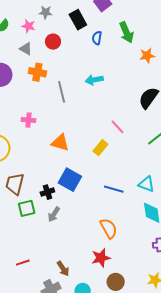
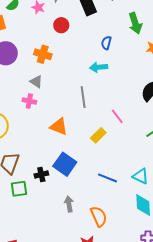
blue semicircle: (97, 38) -> (106, 43), moved
gray triangle: (26, 49) -> (36, 82), moved
gray line: (62, 92) -> (83, 97), moved
gray arrow: (54, 214) -> (69, 204), moved, turned 133

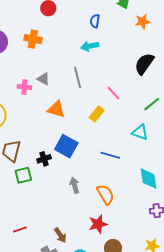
gray triangle: (36, 82) -> (43, 79), moved
cyan triangle: (141, 176) -> (140, 132), moved

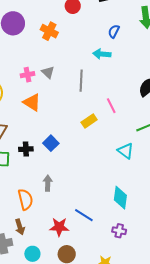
pink cross: (24, 87) -> (27, 75), turned -32
orange triangle: (56, 109) -> (32, 102), moved
blue square: (66, 146) -> (51, 143), size x0.7
blue line: (110, 155) -> (84, 215), moved
orange semicircle: (105, 195) -> (25, 199), moved

